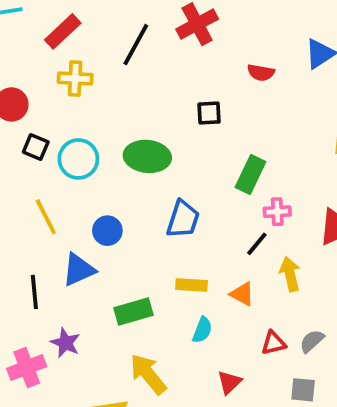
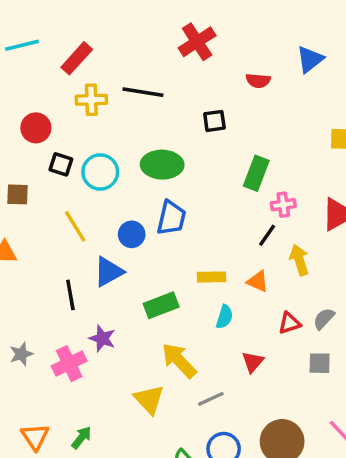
black line: (136, 45) -> (143, 92), moved, turned 75
blue trapezoid: (183, 219) -> (171, 218), moved

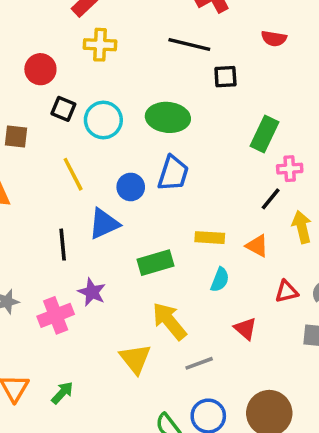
black line: (143, 92) -> (189, 45), moved
red triangle: (253, 362) -> (245, 329), turned -35

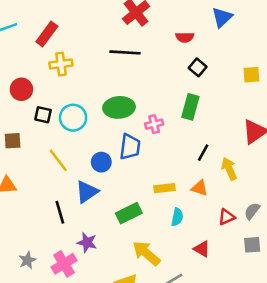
black square: (225, 77) -> (198, 67), moved, turned -36
pink cross: (290, 169) -> (154, 124), moved

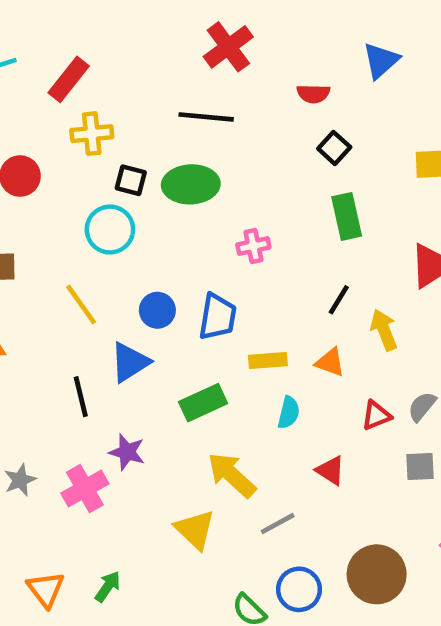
green ellipse: (119, 107) -> (191, 184), moved
green rectangle: (190, 107) -> (347, 216), moved, turned -30
black square: (43, 115) -> (131, 180), moved
blue trapezoid: (130, 147) -> (218, 317), moved

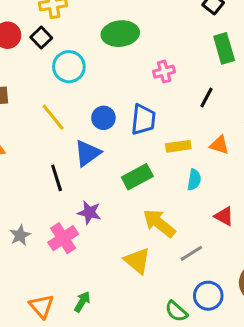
black square: (131, 180) -> (41, 38), moved, turned 35
black line: (339, 300) -> (207, 97), moved

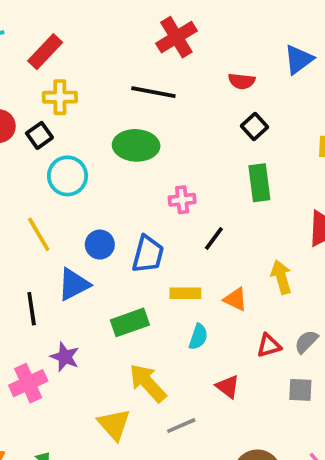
black line: (207, 97) -> (214, 239), moved

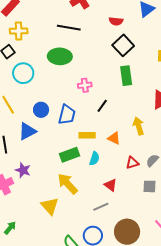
black square: (254, 127) -> (123, 45), size x1.5
green rectangle: (130, 322) -> (70, 155), moved
gray line: (181, 426) -> (101, 207), moved

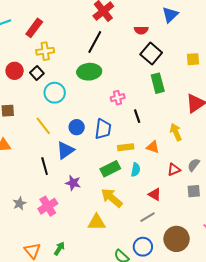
black line: (69, 28) -> (95, 42), turned -65
black line: (102, 106) -> (137, 116), turned -48
purple star: (23, 170) -> (73, 183), moved
yellow triangle: (50, 206) -> (97, 222), turned -42

